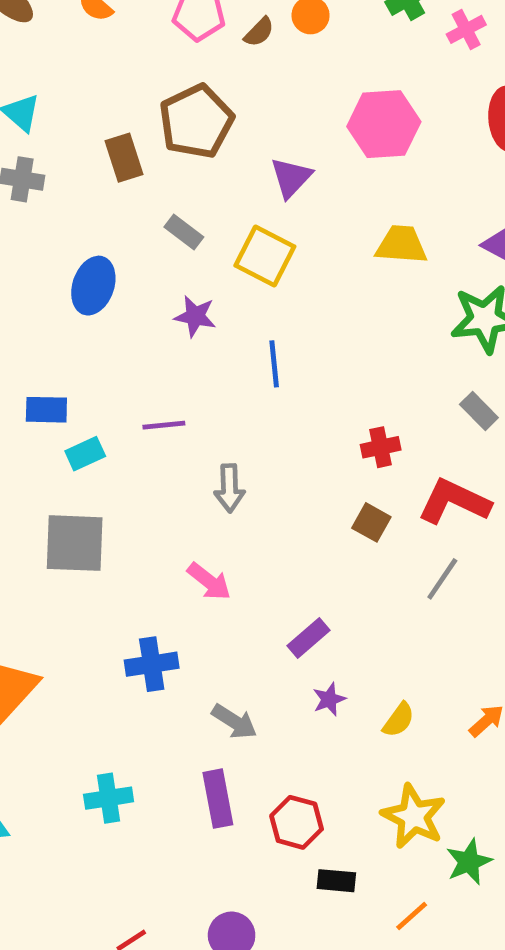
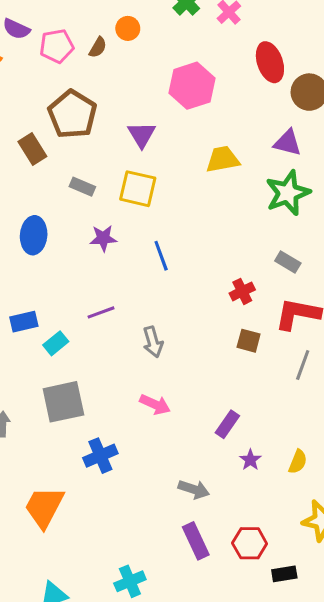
gray rectangle: (479, 411) -> (288, 262), moved
blue cross: (152, 664) -> (100, 456), moved
cyan cross: (109, 798) -> (130, 581), moved

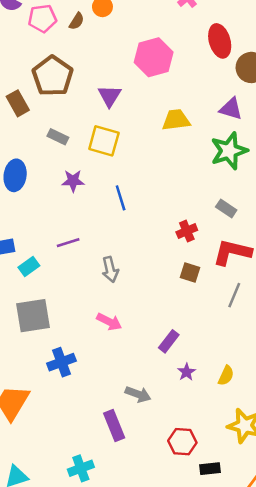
purple rectangle: (196, 541) -> (114, 426), moved

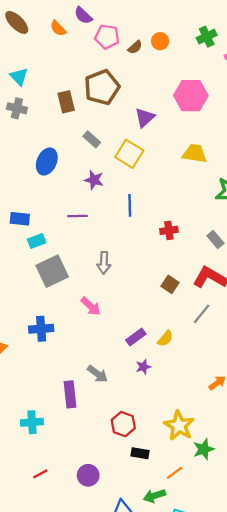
red cross: (187, 231) -> (169, 230), moved
purple line: (68, 243) -> (78, 216), moved
gray square: (33, 316) -> (52, 271), moved, turned -32
yellow semicircle: (226, 376) -> (165, 339), moved

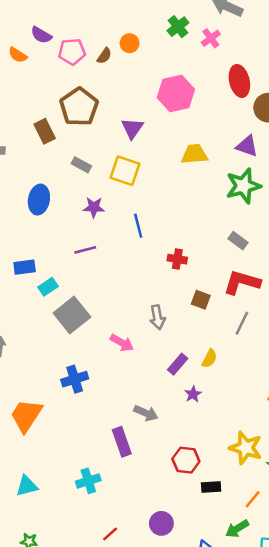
red cross: (169, 230) -> (177, 259), moved, turned 30
gray arrow: (104, 263) -> (157, 317), moved

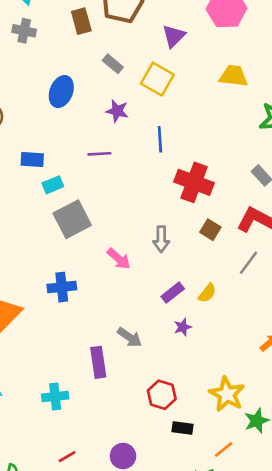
red cross: (177, 259) -> (194, 182), size x1.8

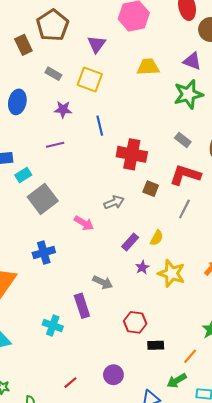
gray arrow: (161, 239) -> (114, 202), turned -102
yellow star: (227, 394) -> (171, 273), moved
cyan cross: (55, 396) -> (53, 325), moved, turned 36

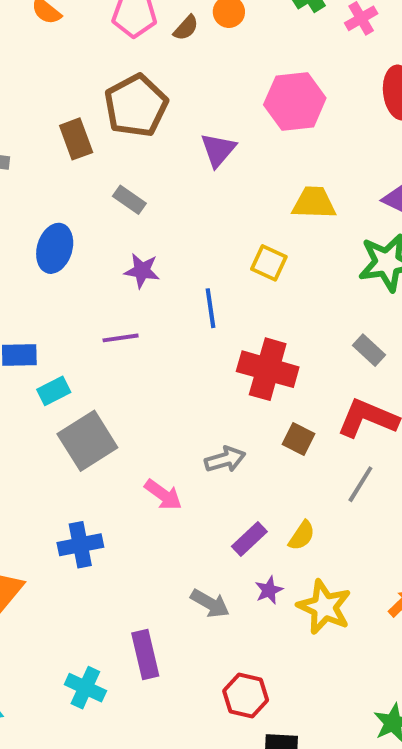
yellow square: (90, 80) -> (269, 263), moved, size x0.7
gray arrow: (103, 282) -> (210, 603), moved

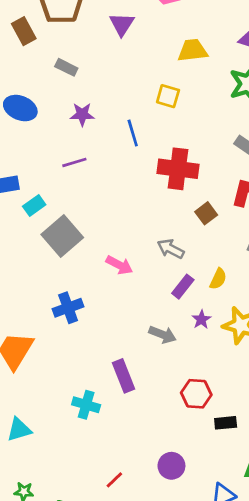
blue ellipse: (55, 248) -> (20, 108), turned -76
brown square: (298, 439) -> (206, 213), turned 35
gray arrow: (225, 460) -> (171, 249), moved, turned -128

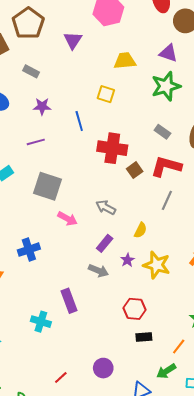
brown square: (206, 213) -> (135, 170), moved
gray square: (62, 236) -> (47, 186), moved, turned -32
purple rectangle: (183, 287) -> (105, 243), moved
red hexagon: (196, 394) -> (134, 309), moved

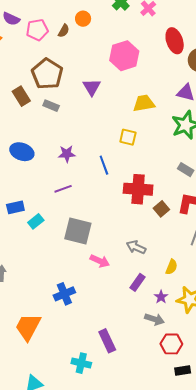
gray rectangle: (31, 71) -> (51, 106), moved
gray arrow: (98, 271) -> (154, 319), moved

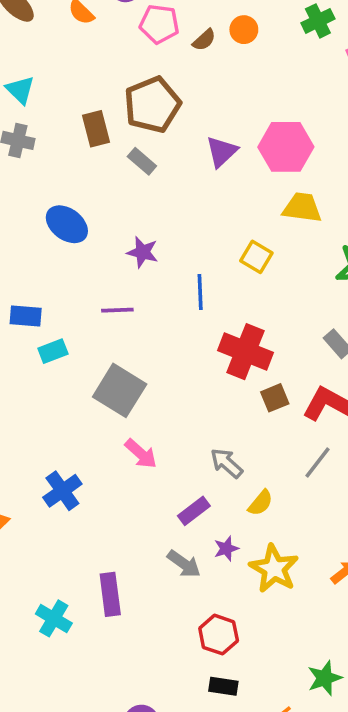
pink hexagon: (124, 56) -> (286, 147), moved
gray arrow: (136, 247) -> (227, 463), moved
blue cross: (64, 294) -> (62, 491), turned -30
gray arrow: (154, 319) -> (184, 564), moved

